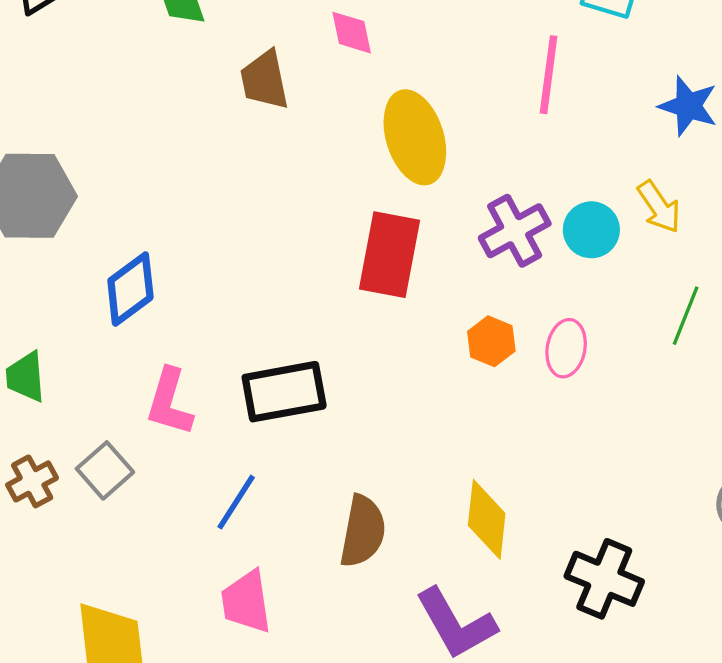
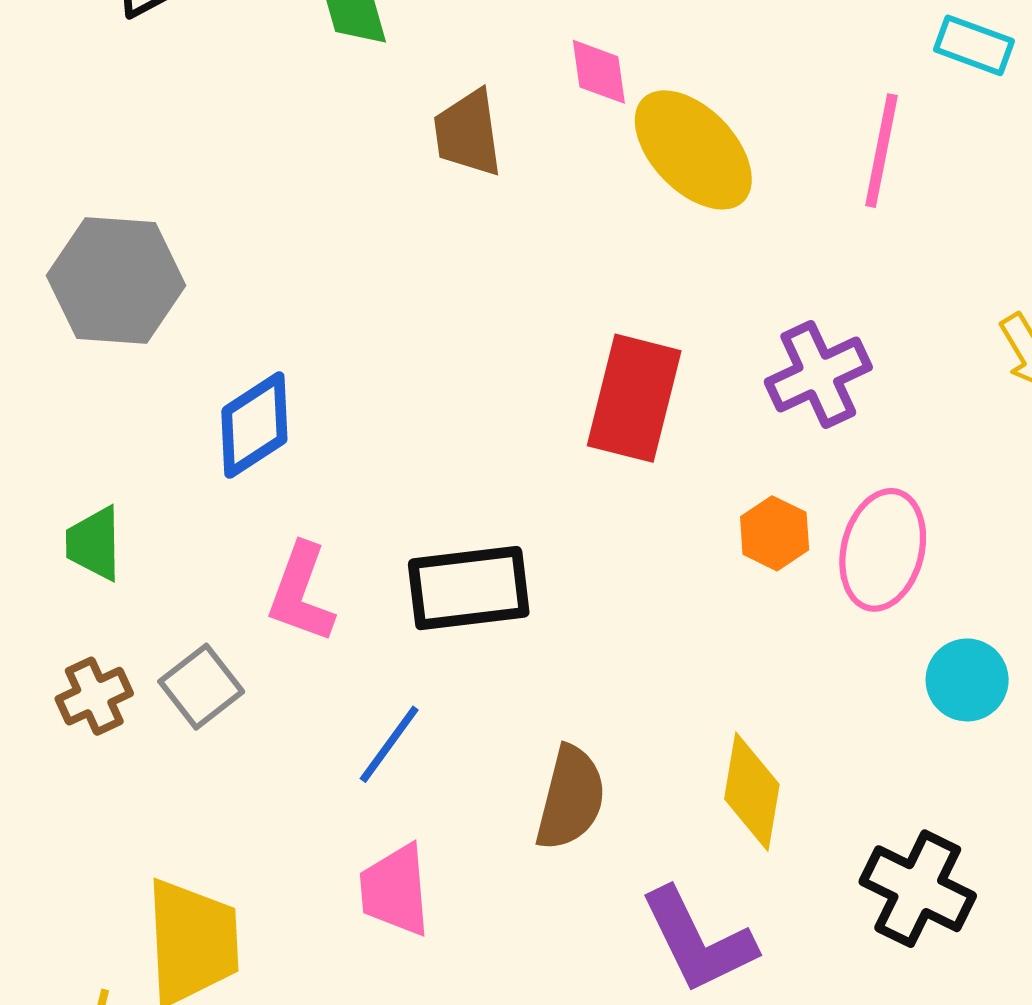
yellow ellipse: (415, 137) -> (693, 150), moved, turned -30
cyan circle: (591, 230) -> (967, 680), moved
pink ellipse: (566, 348) -> (883, 550), size x1.4

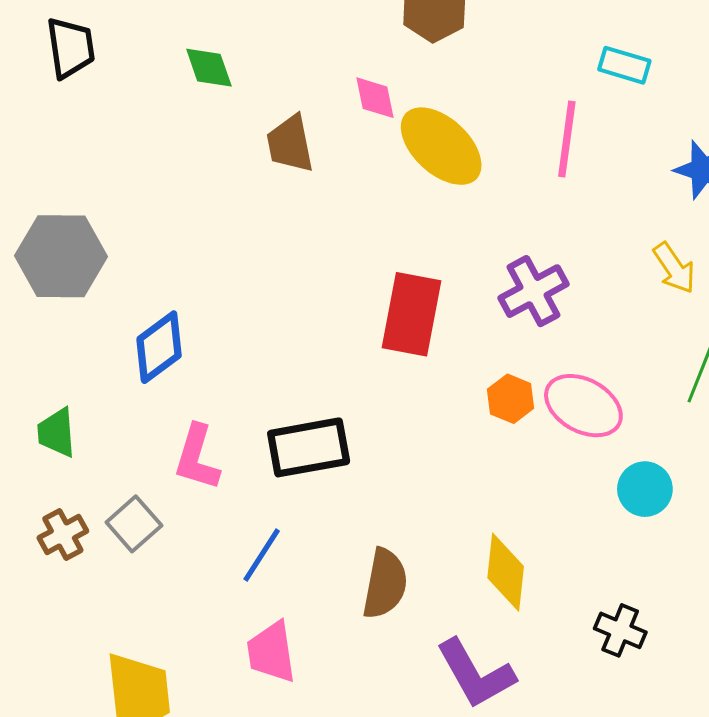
pink ellipse: (883, 550) -> (583, 406), turned -72
black cross: (918, 889) -> (620, 630), size x0.7

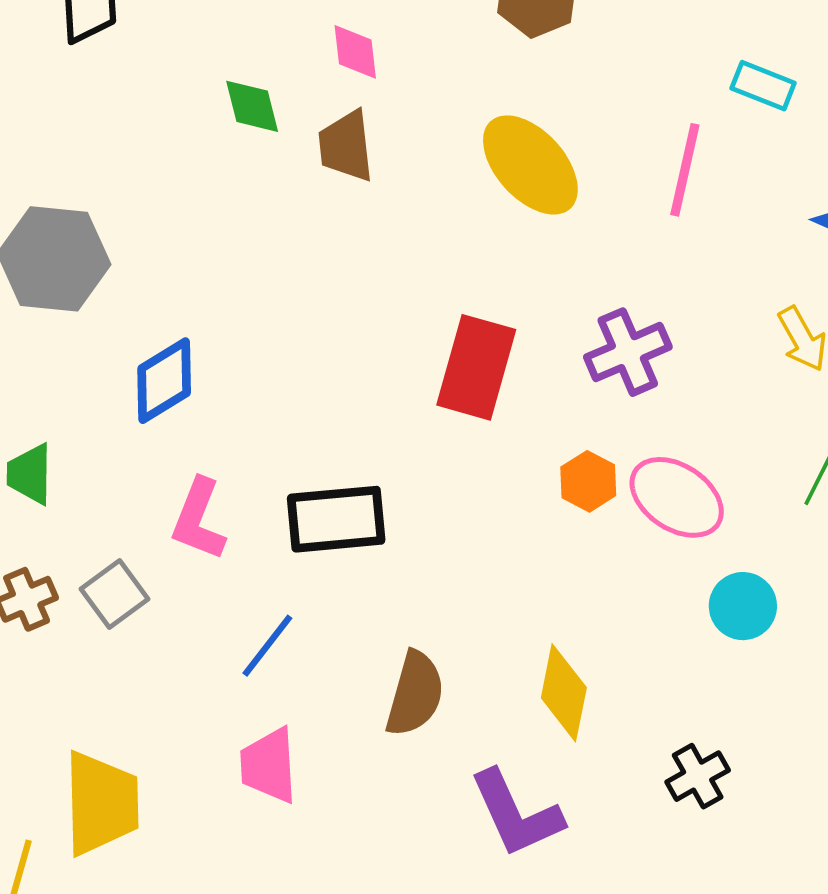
green diamond: (209, 68) -> (252, 106), moved
pink diamond: (375, 98) -> (355, 52), moved
black cross: (620, 630) -> (698, 776), turned 33

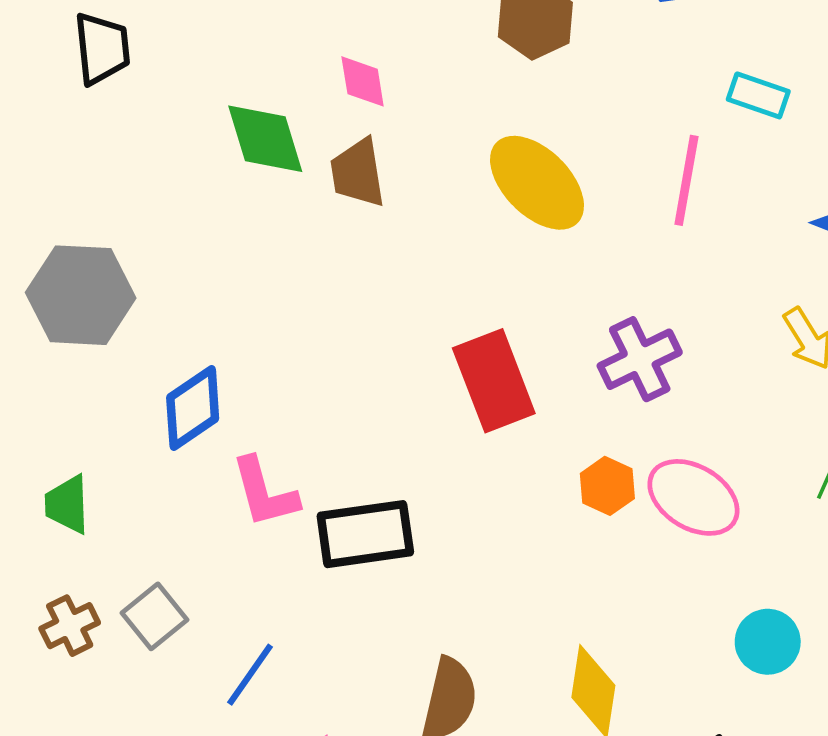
green diamond: (252, 106) -> (265, 139), size x1.4
red rectangle: (476, 367) -> (494, 381), turned -34
pink L-shape: (199, 519) -> (264, 492), moved, turned -34
cyan circle: (743, 606) -> (768, 642), moved
blue line: (267, 646) -> (250, 675), moved

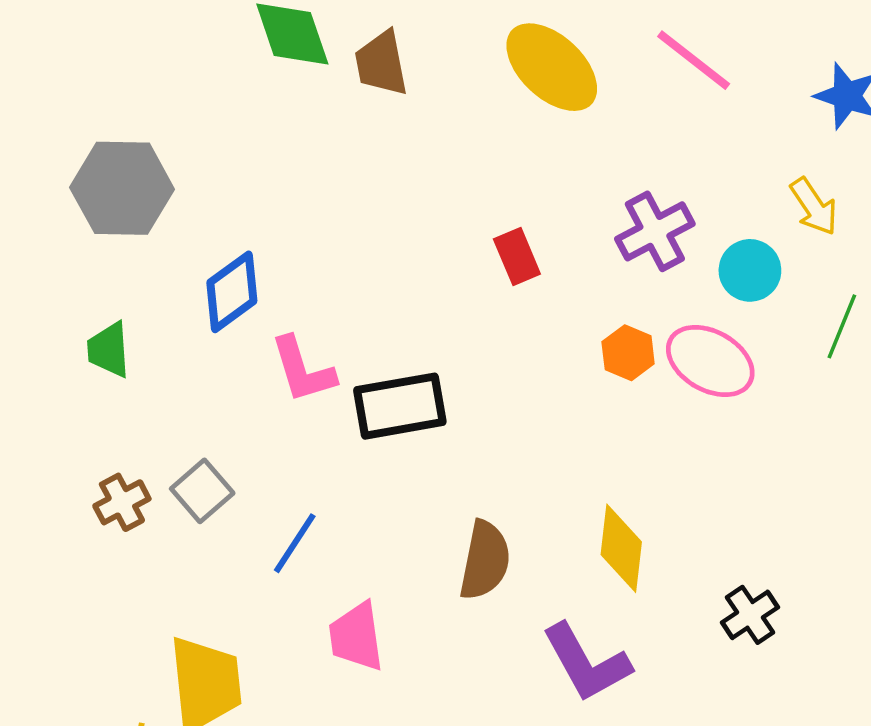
pink line: (686, 180) -> (694, 60), turned -60
red rectangle: (494, 381) -> (517, 257), size x0.6
green trapezoid: (67, 504) -> (109, 350), moved
cyan circle: (768, 642) -> (750, 270), moved

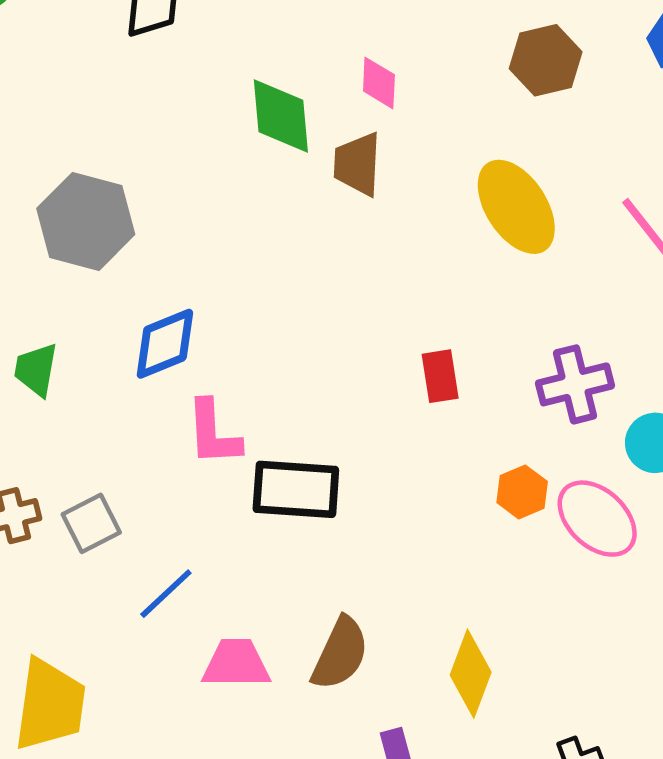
pink trapezoid: (356, 637) -> (236, 664), moved, turned 84

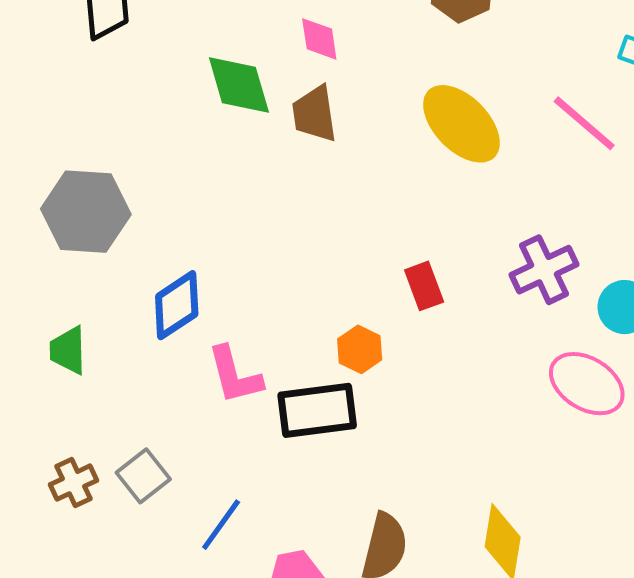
orange hexagon: (522, 492) -> (360, 349), moved

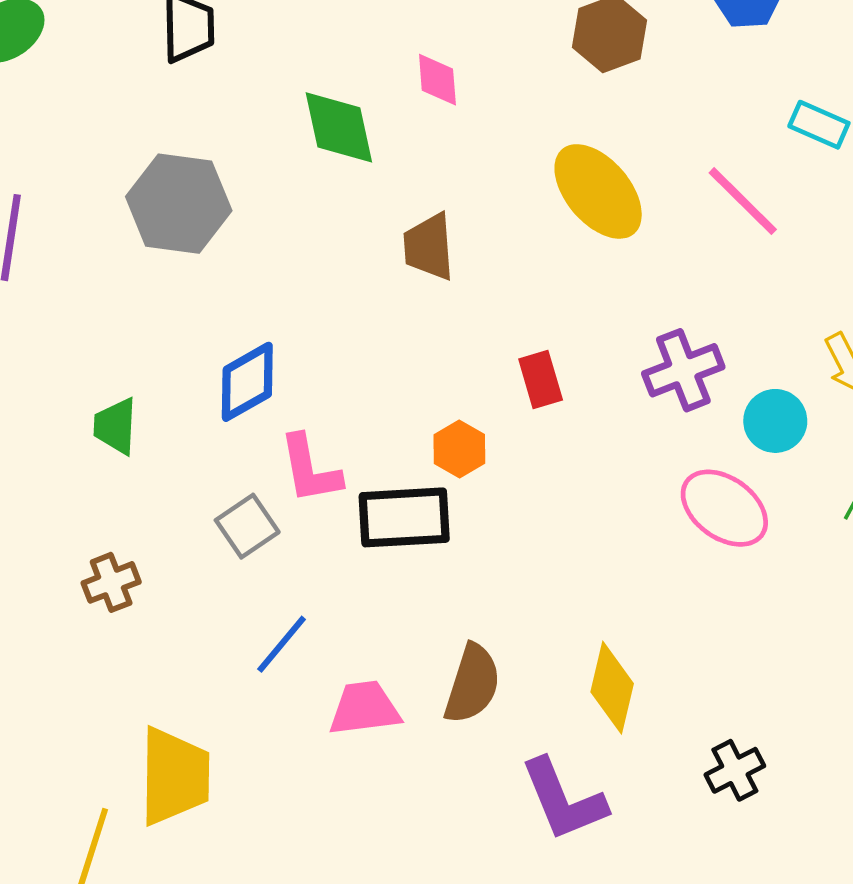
brown trapezoid: (315, 114) -> (429, 247), moved
gray hexagon: (86, 212) -> (179, 204), moved
gray square: (143, 476) -> (247, 526), moved

